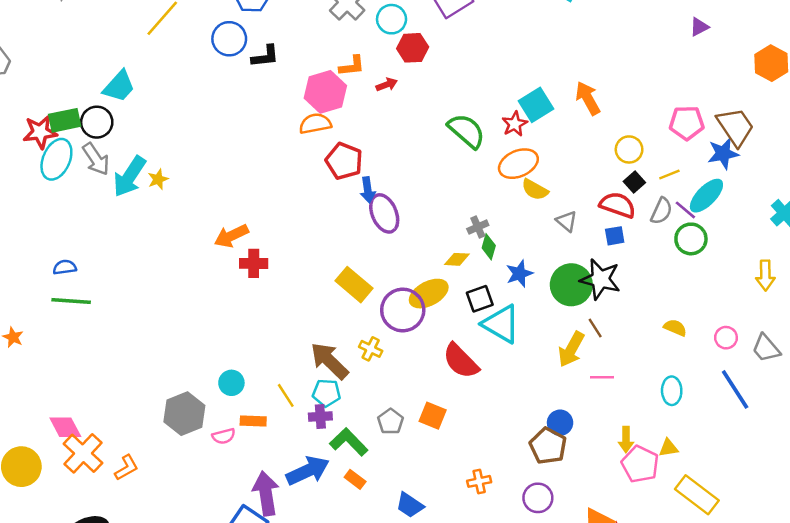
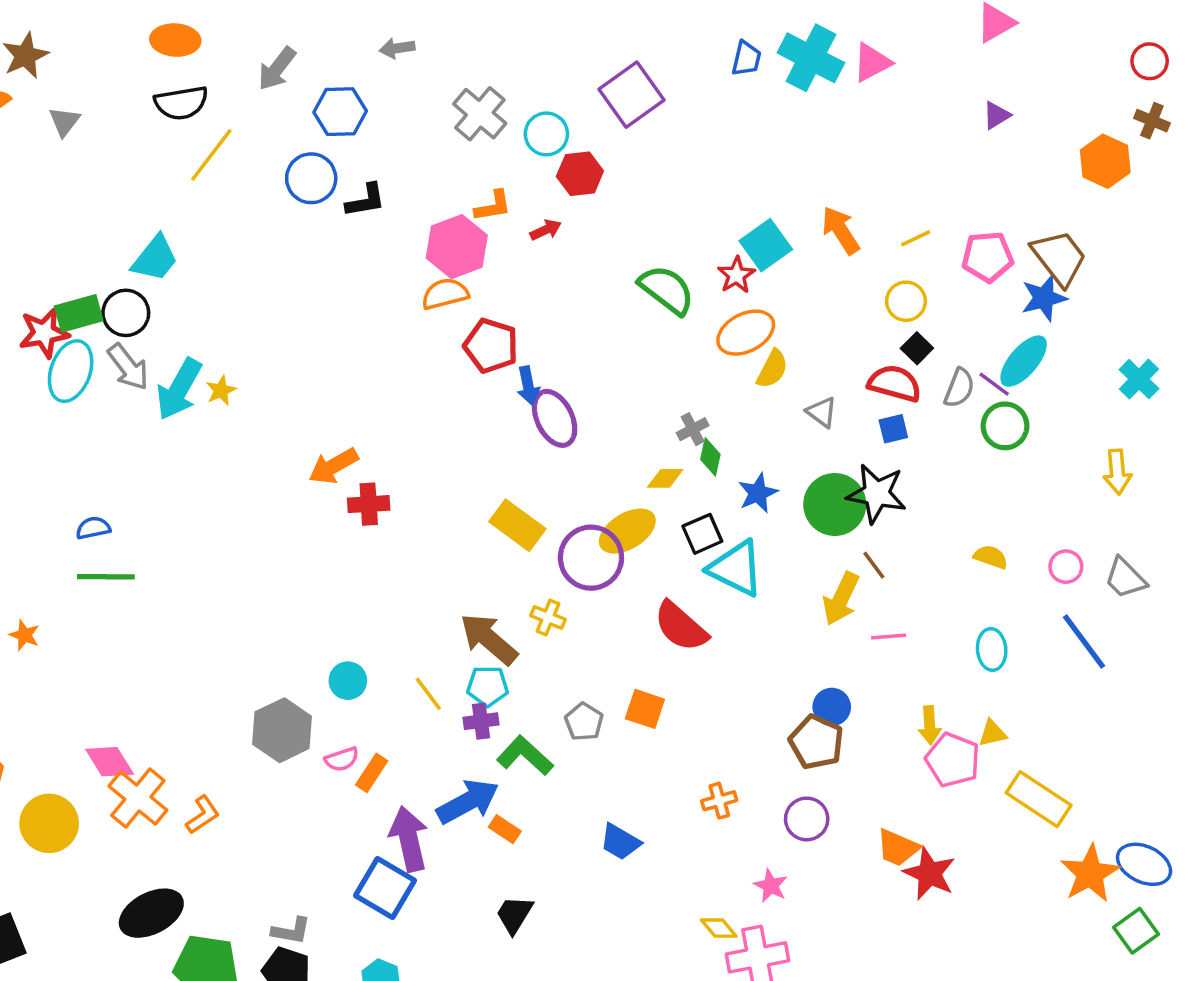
yellow line: (669, 174) -> (916, 238), moved
yellow semicircle: (535, 190) -> (772, 369), turned -88
orange rectangle: (253, 421) -> (372, 773), moved, turned -55
orange rectangle: (355, 479) -> (505, 829), moved

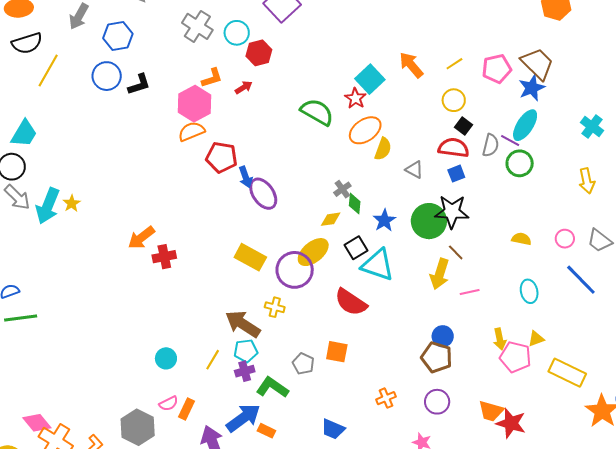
yellow line: (428, 694) -> (213, 360), turned 75
gray hexagon: (282, 730) -> (138, 427), moved

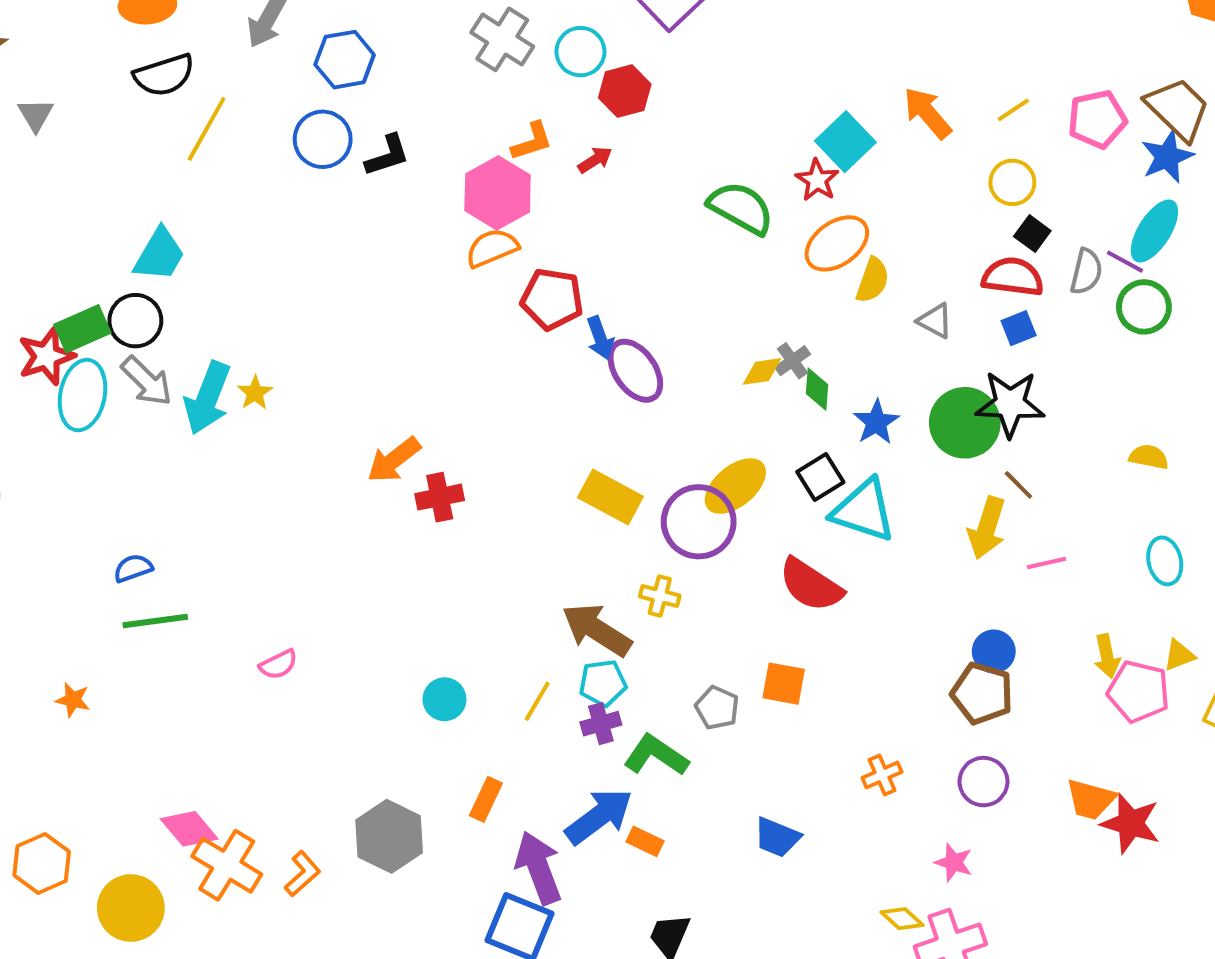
yellow diamond: (331, 219) -> (762, 371), moved
pink semicircle: (169, 404) -> (278, 664), moved

